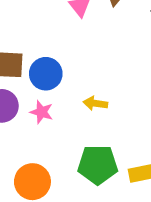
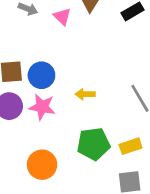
pink star: (42, 112) -> (42, 107), size x1.4

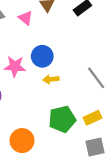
blue circle: (41, 75) -> (42, 56), moved
pink star: (42, 107) -> (15, 66), moved

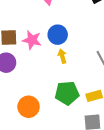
yellow arrow: (51, 79) -> (62, 56), turned 72

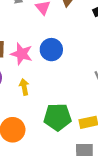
yellow arrow: (62, 56) -> (24, 87), moved

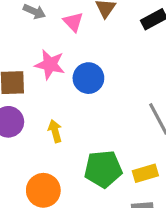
pink star: (22, 54) -> (50, 65), moved

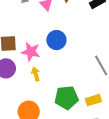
pink star: (50, 65) -> (31, 52), moved

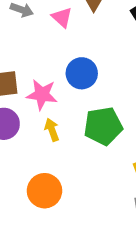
green pentagon: (66, 98) -> (103, 126), moved

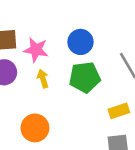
blue circle: (82, 73) -> (80, 42), moved

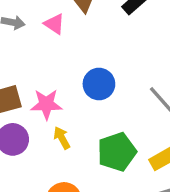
green pentagon: (85, 77) -> (117, 152), moved

